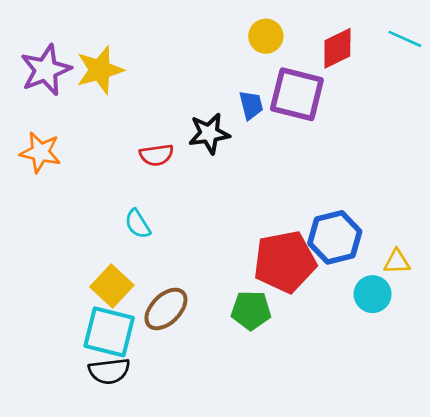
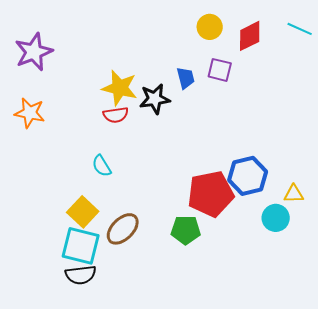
yellow circle: (266, 36) -> (210, 27), moved
yellow star: (100, 70) -> (120, 88), moved, turned 30
purple square: (297, 94) -> (220, 70), size x0.6

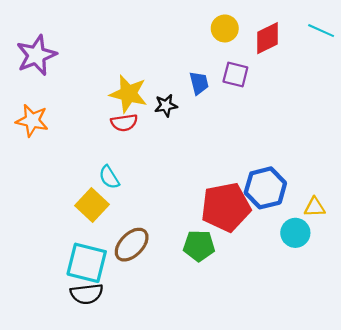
black star: (155, 99) -> (166, 106), size x0.7
yellow square: (83, 212) -> (92, 205), moved

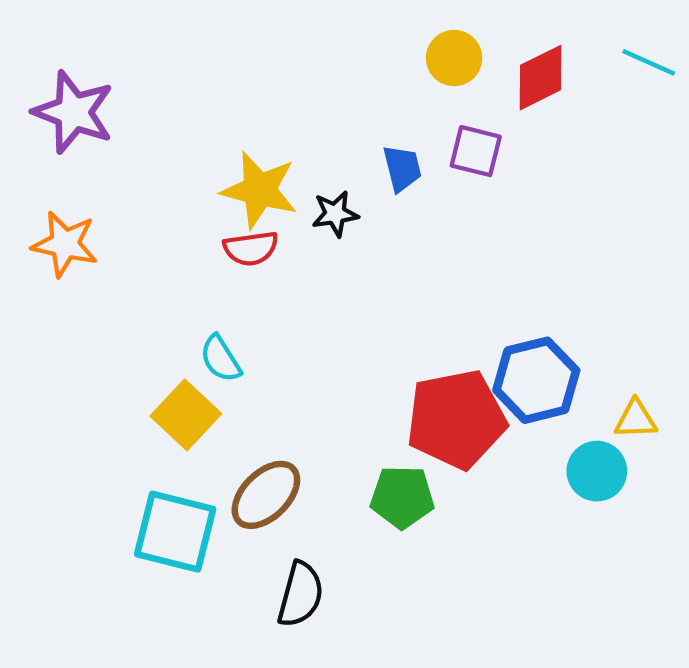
purple star: (36, 55) -> (73, 112), turned -30
black semicircle: (87, 294) -> (301, 594), moved, turned -68

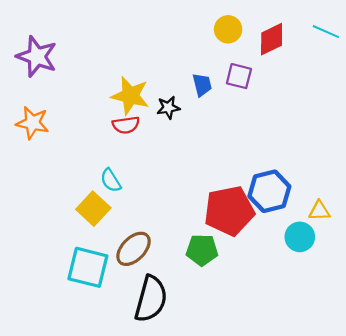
black semicircle: (301, 594) -> (151, 299), size x1.4

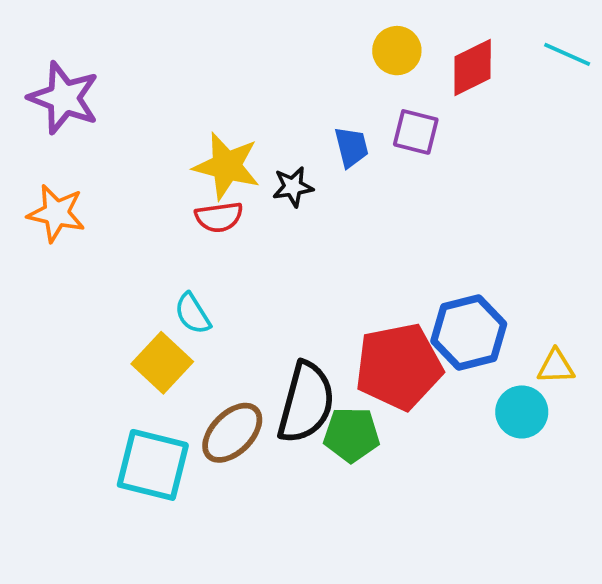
black semicircle: (151, 299) -> (306, 402), moved

